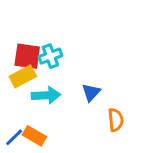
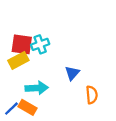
cyan arrow: (46, 95) -> (37, 88), moved

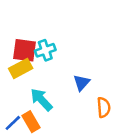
cyan arrow: (37, 88) -> (41, 100), turned -130
orange rectangle: (28, 107) -> (31, 122), turned 30

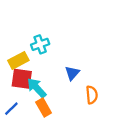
red square: (24, 50) -> (22, 79), moved
orange rectangle: (31, 122) -> (44, 107), moved

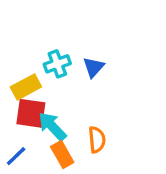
blue triangle: (72, 73) -> (94, 67), moved
orange semicircle: (92, 95) -> (97, 140), moved

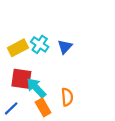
cyan cross: (57, 64) -> (40, 44), turned -36
yellow rectangle: (26, 87) -> (18, 48), moved

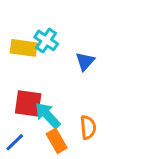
cyan cross: (40, 44) -> (46, 40), moved
yellow rectangle: (18, 48) -> (24, 48), moved, turned 36

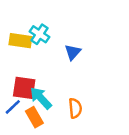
orange rectangle: (57, 141) -> (34, 117), moved
blue line: (15, 142) -> (13, 107), moved

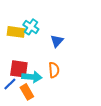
cyan arrow: (41, 98) -> (32, 77), turned 138
orange semicircle: (75, 108) -> (54, 70), moved

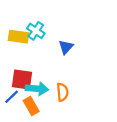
orange semicircle: (54, 70) -> (62, 92), moved

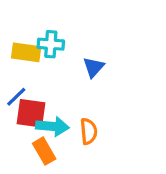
cyan cross: (36, 31) -> (51, 44), turned -30
blue line: (12, 97) -> (16, 97), moved

